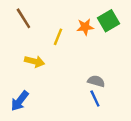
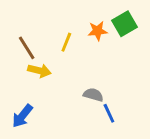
brown line: (23, 18) -> (27, 48), moved
gray semicircle: (96, 81) -> (93, 95), moved

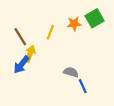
yellow arrow: (39, 71) -> (30, 54), turned -84
blue arrow: (22, 116) -> (21, 65), moved

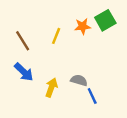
yellow arrow: (30, 54) -> (51, 88), moved
blue arrow: (21, 65) -> (24, 72), turned -84

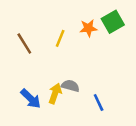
blue arrow: (24, 72) -> (31, 99), moved
gray semicircle: (79, 80) -> (70, 86), moved

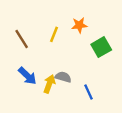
green square: (113, 22) -> (101, 47), moved
blue arrow: (31, 99) -> (27, 76), moved

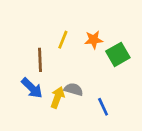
orange star: (79, 25) -> (94, 40), moved
brown line: (22, 39) -> (40, 60), moved, turned 30

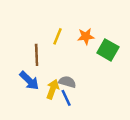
green square: (118, 54) -> (108, 50), turned -30
blue line: (103, 107) -> (66, 98), moved

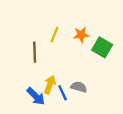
blue arrow: (29, 81) -> (36, 96), moved
gray semicircle: (67, 82) -> (79, 87), moved

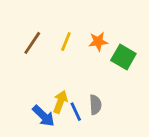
brown line: (35, 52) -> (32, 43), moved, turned 36
gray semicircle: (79, 87) -> (95, 105), turned 70

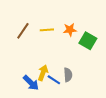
yellow line: (66, 42) -> (47, 30), turned 64
blue line: (76, 112) -> (54, 80), turned -32

